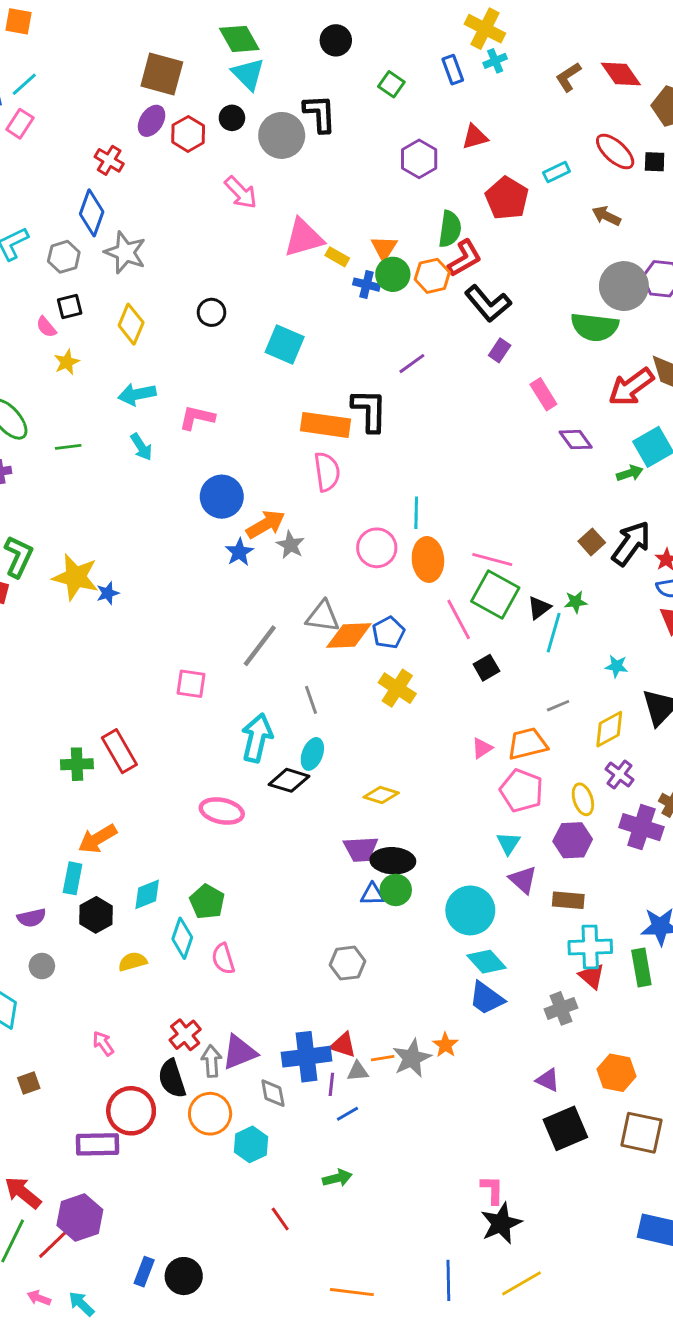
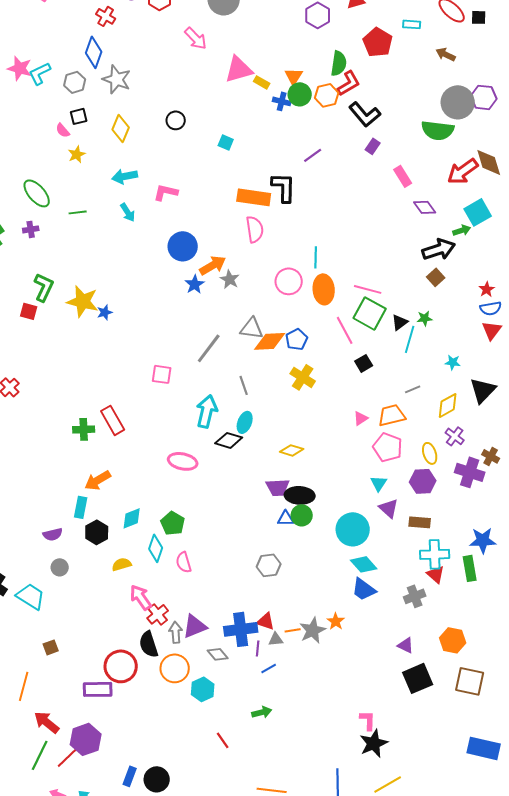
cyan rectangle: (557, 172) -> (412, 24), turned 30
cyan square: (285, 345) -> (226, 142), size x0.6
black arrow: (631, 543) -> (439, 249), moved, turned 36
pink arrow: (103, 1044) -> (141, 597), moved, size x1.5
gray diamond: (273, 1093) -> (218, 654), turned -30

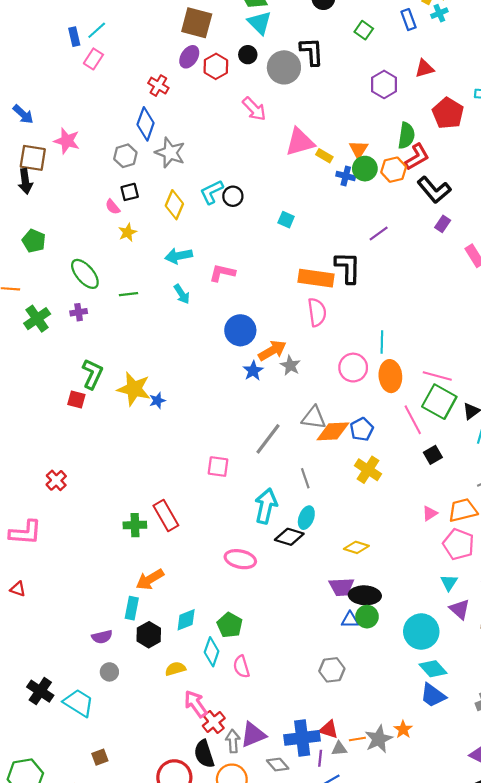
cyan L-shape: (40, 73) -> (212, 192), moved

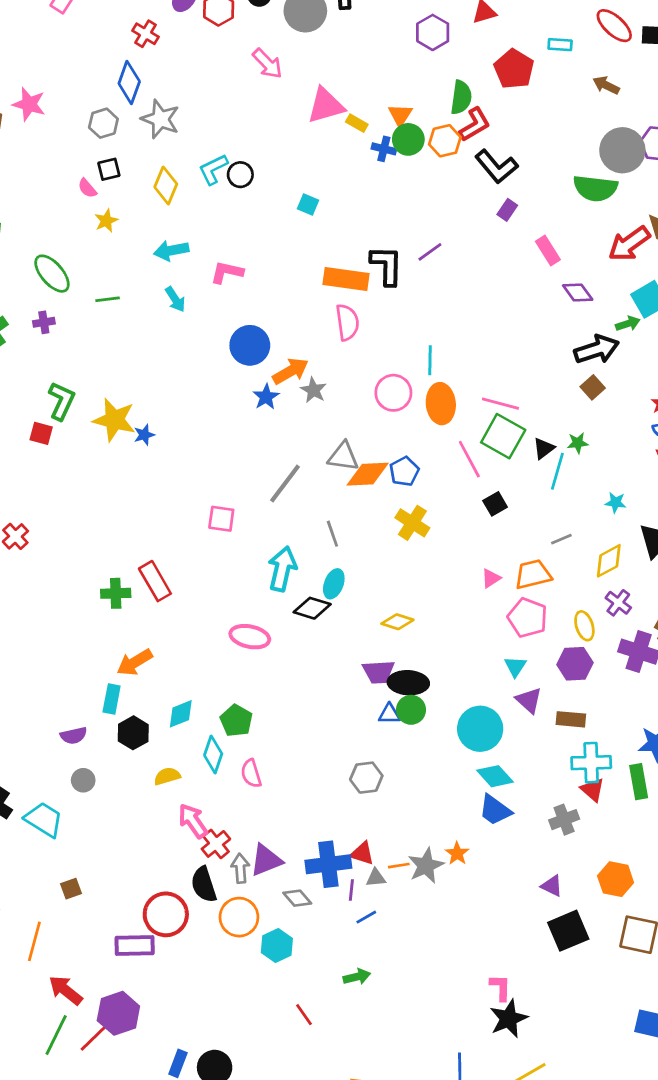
purple line: (379, 233) -> (430, 252), moved

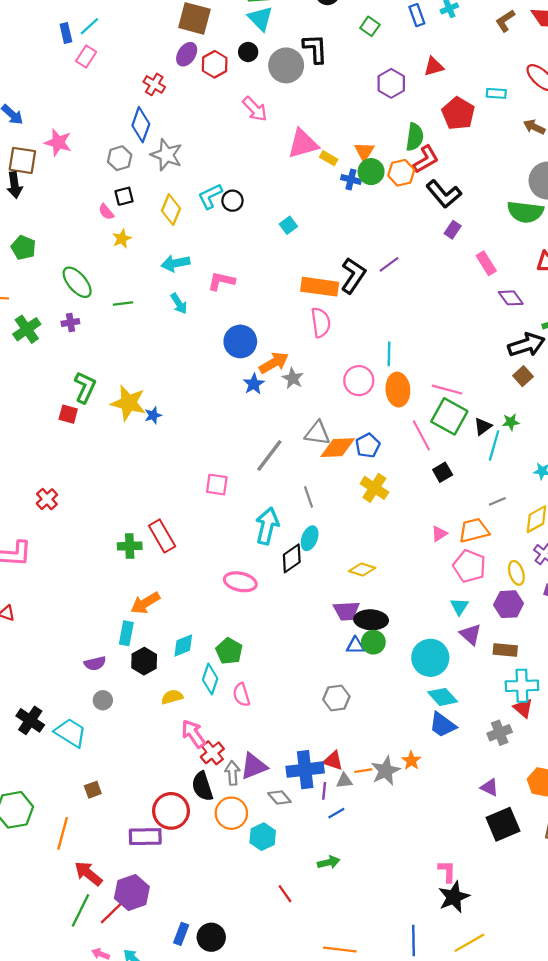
cyan square: (308, 204) -> (288, 225), turned 30
black L-shape: (387, 265) -> (353, 276), turned 33
black diamond: (312, 608) -> (292, 558), turned -52

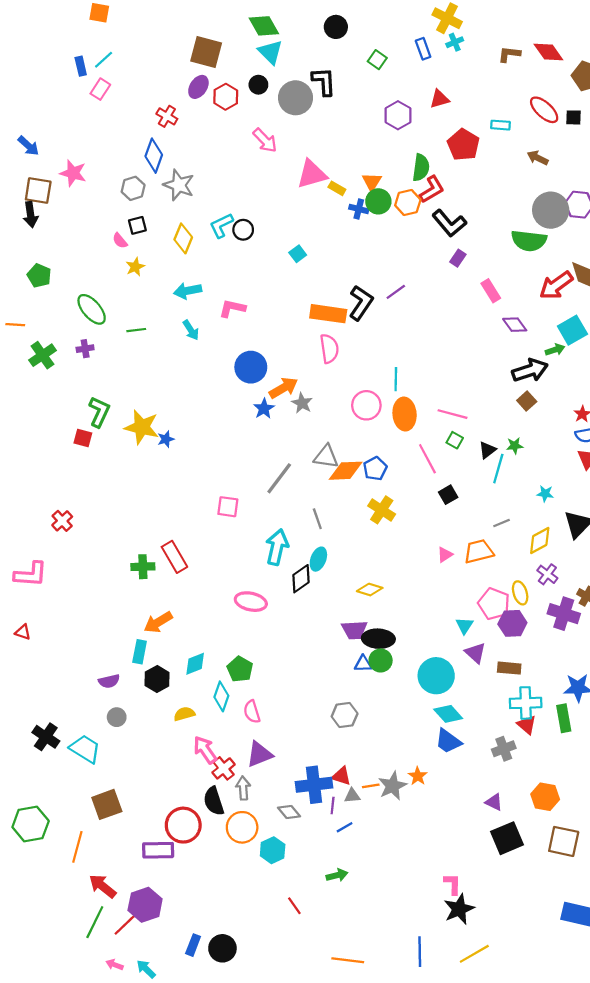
brown L-shape: (505, 21) -> (509, 54), turned 40
green square: (449, 416) -> (455, 440), size x0.5
pink pentagon: (469, 566) -> (494, 604), moved
purple triangle: (254, 766) -> (260, 754), moved
brown square: (93, 790) -> (107, 804), size x1.8

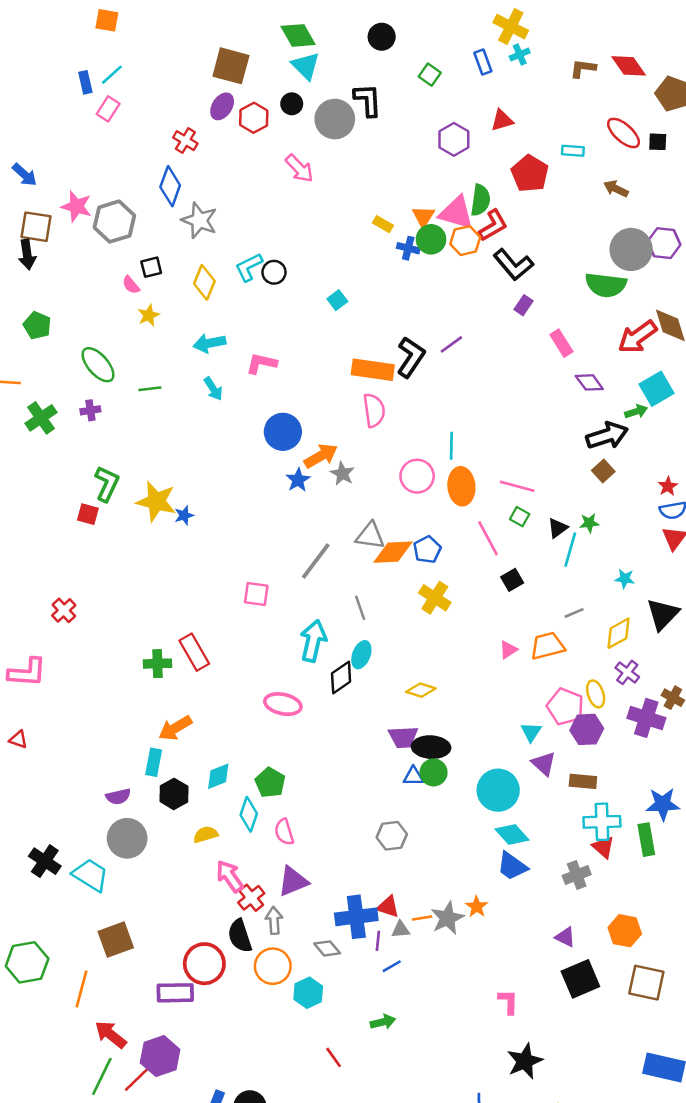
pink triangle: (312, 174) -> (456, 213), moved, turned 32
gray hexagon: (133, 188) -> (114, 222), moved, size x1.5
gray circle: (117, 717) -> (127, 838), size x1.8
pink L-shape: (453, 884) -> (508, 1002), moved

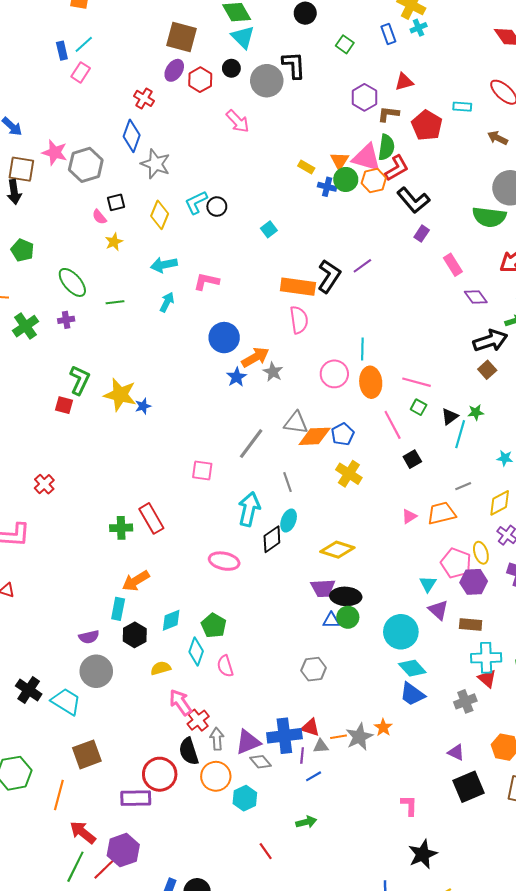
brown L-shape: (583, 68) -> (388, 114), moved
cyan arrow: (213, 389) -> (167, 302), turned -120
yellow diamond: (421, 690) -> (337, 550), size x1.4
purple triangle: (293, 881) -> (248, 742), moved

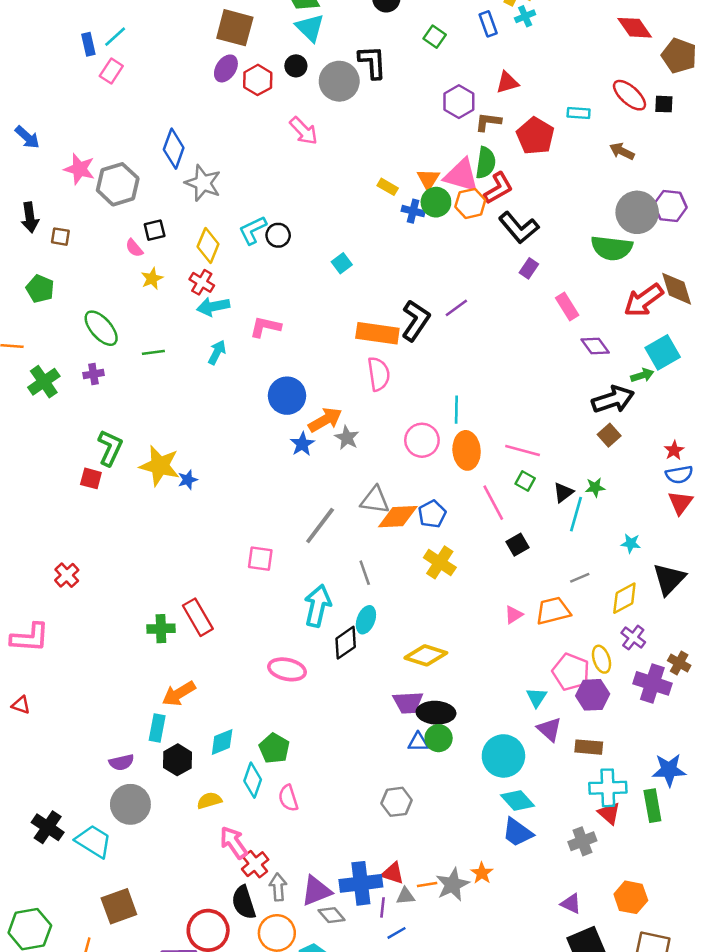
red cross: (144, 98) -> (202, 282), moved
brown square: (21, 169) -> (60, 237), moved, size x0.6

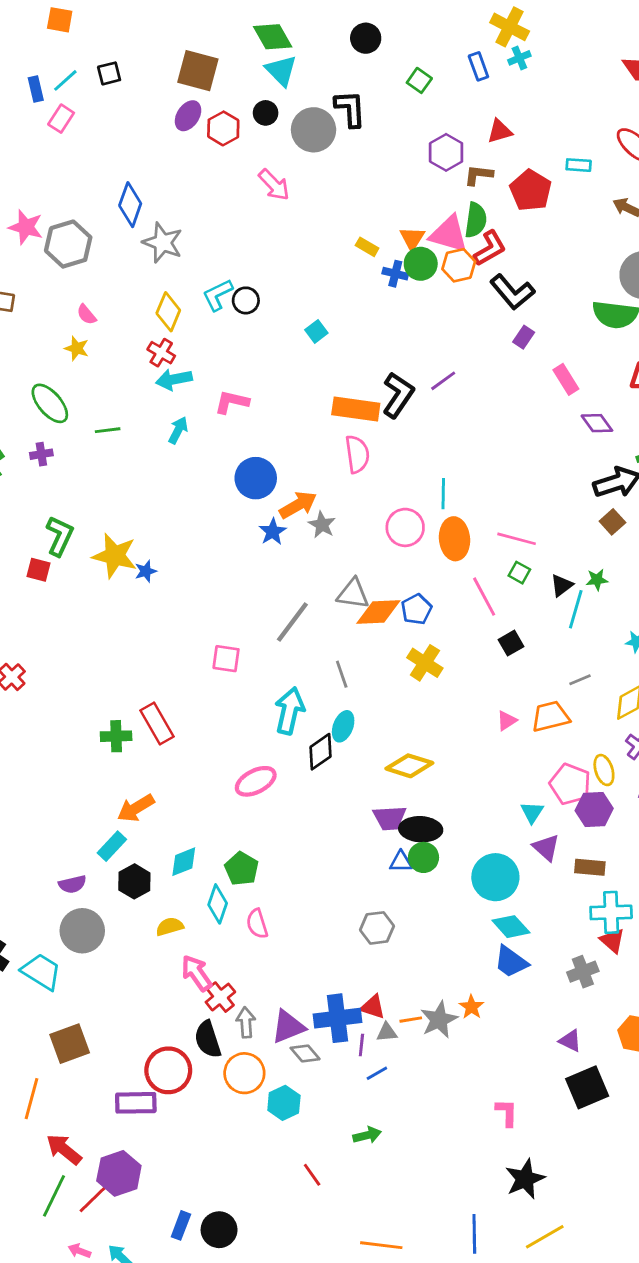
black square: (155, 230) -> (109, 73), moved
yellow star: (152, 279) -> (77, 348), moved, turned -30
pink ellipse: (287, 669) -> (256, 781), turned -39
cyan rectangle: (157, 728) -> (112, 846), turned 32

